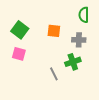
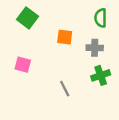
green square: (20, 30) -> (28, 18), moved
green cross: (73, 62) -> (101, 75), moved

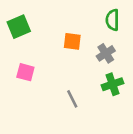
green square: (28, 18) -> (19, 27), moved, turned 30
gray cross: (95, 48) -> (106, 53), turned -35

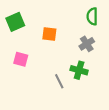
orange square: (72, 41) -> (49, 34), moved
green cross: (112, 84) -> (79, 70), moved, turned 35

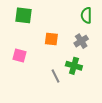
green square: (15, 22) -> (24, 15), moved, turned 30
orange square: (49, 34) -> (51, 39), moved

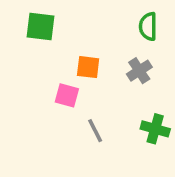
pink square: (19, 55) -> (67, 95), moved
green cross: (74, 66) -> (155, 129), moved

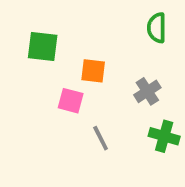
green square: (40, 26) -> (43, 46), moved
gray cross: (139, 71) -> (147, 91), moved

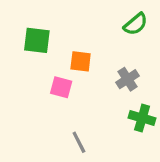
green semicircle: (157, 28) -> (136, 24), turned -130
gray line: (101, 138) -> (79, 142), moved

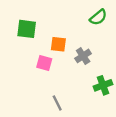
gray cross: (127, 79) -> (83, 56), moved
green cross: (142, 118) -> (103, 85), turned -36

